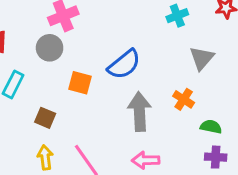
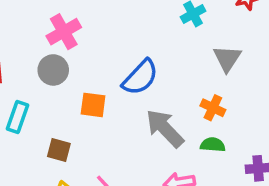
gray arrow: (139, 112) -> (165, 128), turned -33
green semicircle: (211, 127) -> (213, 145), moved

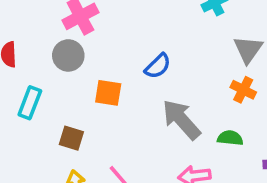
blue semicircle: (140, 77) -> (158, 66), size x0.7
orange cross: (213, 108) -> (243, 90), moved

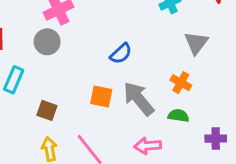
orange cross: (243, 90) -> (181, 83), moved
orange square: (108, 93) -> (101, 97), moved

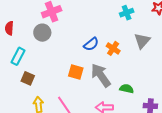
orange cross: (181, 83) -> (113, 48), moved
brown square: (47, 110) -> (28, 78), moved

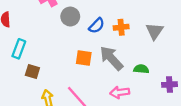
gray circle: (42, 33) -> (70, 17), moved
gray triangle: (142, 41) -> (155, 31), moved
orange cross: (113, 48) -> (121, 27), turned -32

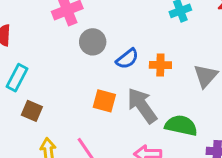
green semicircle: (141, 69) -> (181, 125), size x1.5

